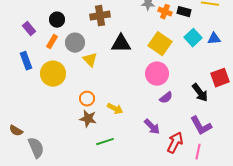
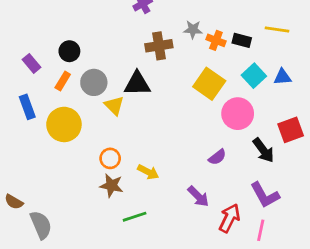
brown cross: (100, 16) -> (159, 46), moved
black triangle: (121, 44) -> (137, 84), moved
pink circle: (157, 74) -> (238, 114), moved

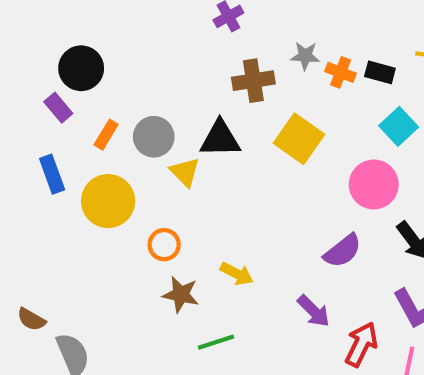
black circle: (69, 51) -> (81, 68), moved, size x1.4
yellow square: (209, 84) -> (299, 139), moved
purple semicircle: (217, 157) -> (343, 251), size x1.4
orange circle: (110, 158) -> (164, 245), moved

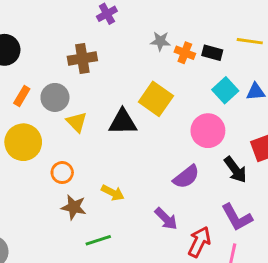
brown cross: (253, 81) -> (82, 59), moved
black triangle: (220, 139) -> (123, 122), moved

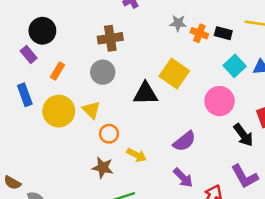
gray circle: (55, 97) -> (103, 72), moved
yellow triangle: (77, 122) -> (91, 110), moved
orange circle: (62, 173) -> (109, 134), moved
purple semicircle: (186, 177) -> (184, 141), moved

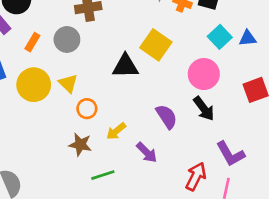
gray circle: (103, 72) -> (67, 39), moved
black arrow: (243, 135) -> (204, 109), moved
purple semicircle: (184, 141) -> (167, 117), turned -85
yellow arrow: (137, 155) -> (116, 131), turned 114
purple arrow: (183, 178) -> (147, 152), moved

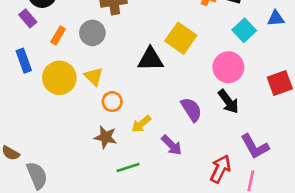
blue triangle: (248, 38) -> (276, 18), moved

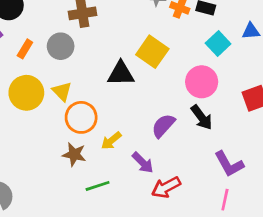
orange circle: (112, 102) -> (81, 117), size x1.5
purple semicircle: (191, 109) -> (163, 126), turned -105
red arrow: (220, 169) -> (166, 187), moved, turned -144

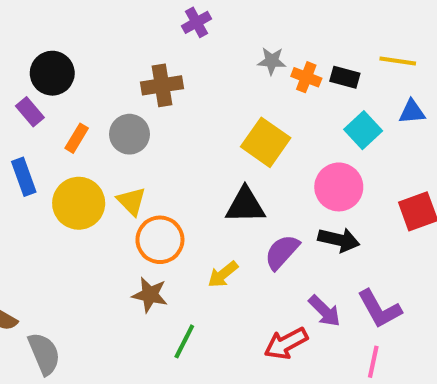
black triangle: (121, 74) -> (245, 205), moved
black arrow: (202, 117) -> (339, 240), turned -40
yellow arrow: (111, 141) -> (223, 274), moved
purple arrow: (143, 163) -> (325, 311), moved
green line: (98, 186) -> (184, 341), turned -45

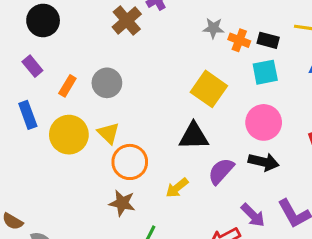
black circle: (52, 73) -> (43, 20), moved
brown cross: (162, 85) -> (127, 20), moved, turned -32
cyan square: (363, 130) -> (265, 72), moved, turned 32

